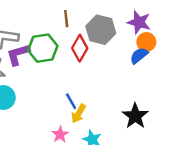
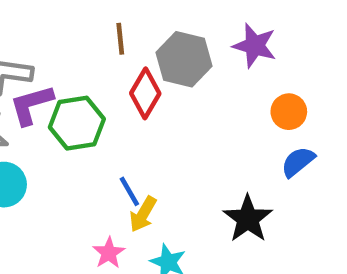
orange circle: (146, 42) -> (289, 112), moved
green hexagon: (43, 48) -> (77, 123), moved
blue semicircle: (139, 56) -> (298, 162), moved

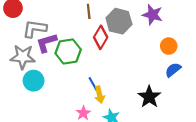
yellow arrow: (143, 214) -> (99, 95), turned -42

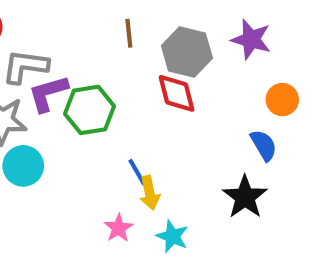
red diamond: (101, 37) -> (177, 93), moved, turned -45
blue semicircle: (173, 70) -> (264, 145), moved, turned 98

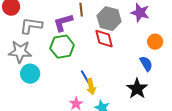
purple L-shape: (48, 93) -> (63, 23), moved

